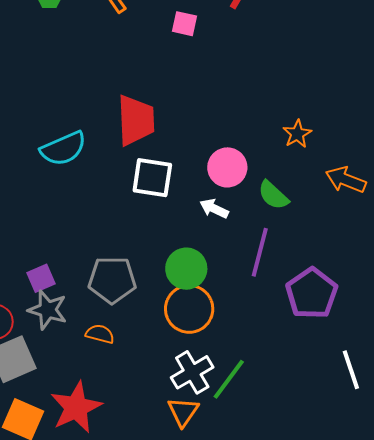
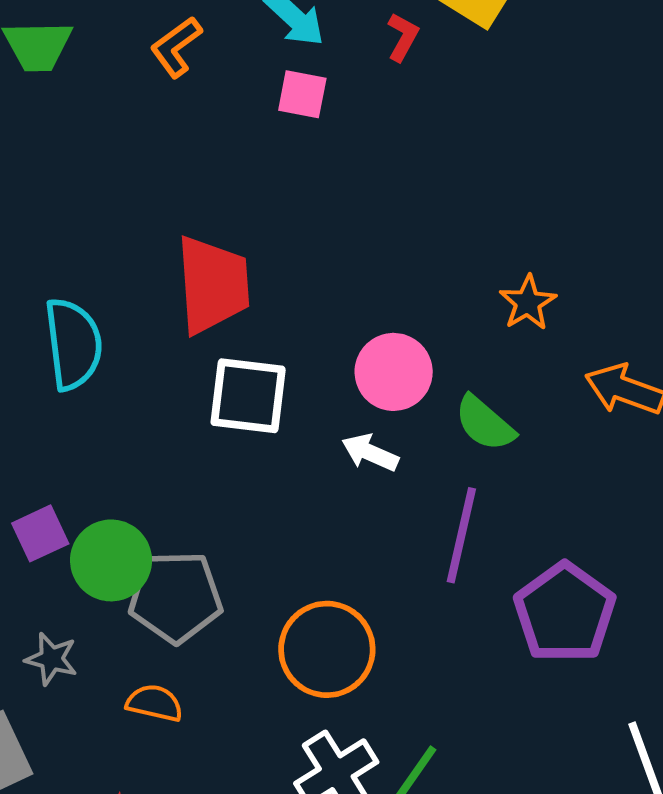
cyan semicircle: (63, 149) -> (73, 344), turned -72
green circle: (186, 269) -> (111, 560), moved
purple square: (41, 278) -> (40, 533), moved
gray star: (48, 310) -> (51, 659), size x0.7

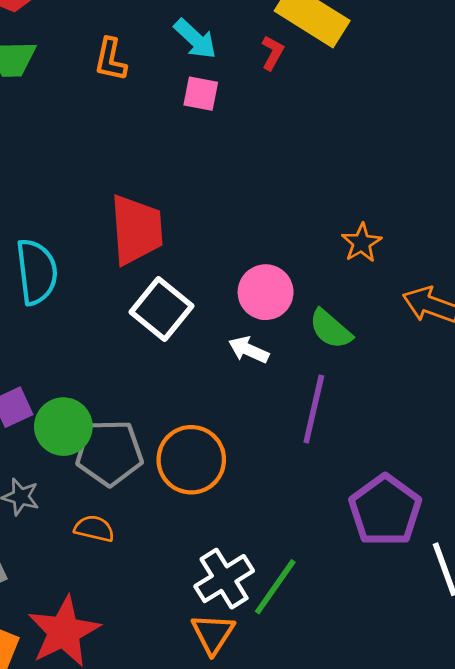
orange L-shape: (176, 47) -> (110, 60), turned -42
white square: (248, 396) -> (162, 309), turned 32
purple pentagon: (565, 613) -> (385, 510), moved
orange circle: (327, 649) -> (191, 460), moved

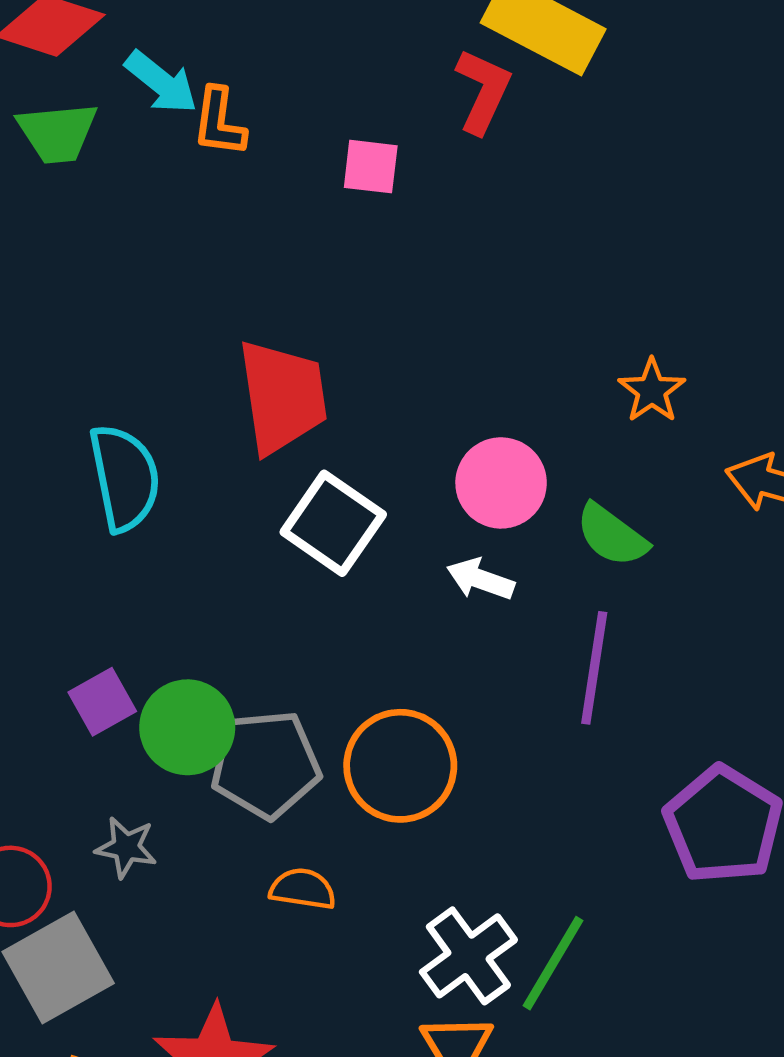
cyan arrow: (195, 39) -> (161, 82), moved
red L-shape: (273, 53) -> (483, 91), size x1.5
orange semicircle: (94, 529) -> (303, 889), moved

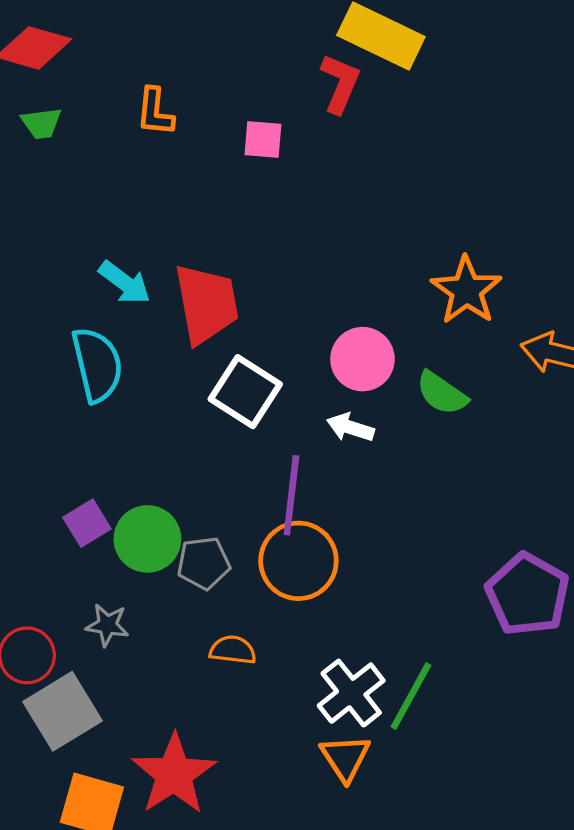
cyan arrow: (161, 82) -> (125, 283), moved
green trapezoid: (57, 133) -> (41, 123), size x0.7
orange star: (652, 391) -> (466, 290), size x1.5
purple line: (594, 668) -> (291, 495), moved
gray pentagon: (266, 764) -> (204, 563), size x0.7

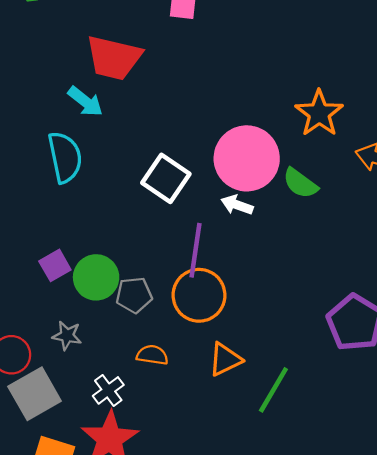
red trapezoid: (206, 304) -> (114, 58), moved, turned 112
pink circle: (363, 359) -> (247, 158), size x1.5
white cross: (351, 693) -> (108, 390), moved, size x0.7
orange triangle: (345, 758) -> (225, 359), moved, turned 36

